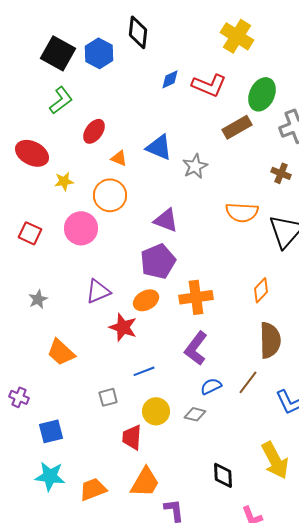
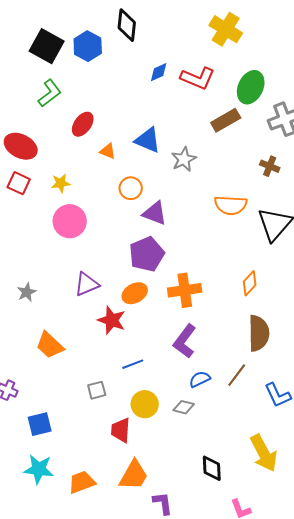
yellow star: (64, 181) -> (61, 183), moved
orange circle: (110, 195) -> (131, 188), moved, size x0.7
red square: (30, 233) -> (19, 183), moved

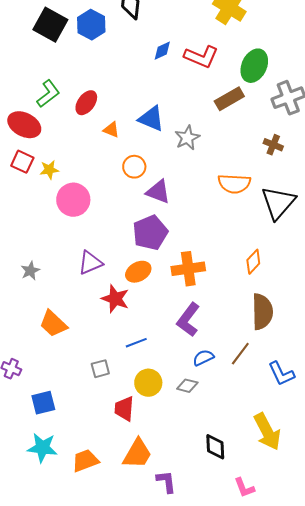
green L-shape: (50, 93) -> (48, 94), moved
yellow star: (61, 183) -> (49, 170), moved

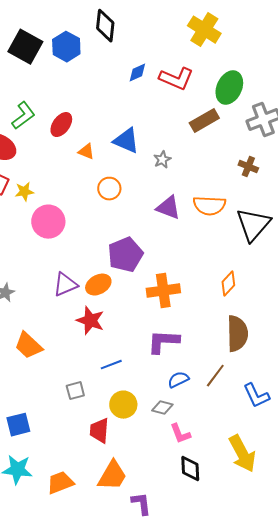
gray star: (187, 138) -> (162, 160), size x0.7
purple triangle: (158, 192) -> (168, 208), moved
orange ellipse: (138, 272) -> (98, 285), moved
purple L-shape: (188, 320) -> (163, 342), turned 56
pink L-shape: (244, 488) -> (180, 434), moved

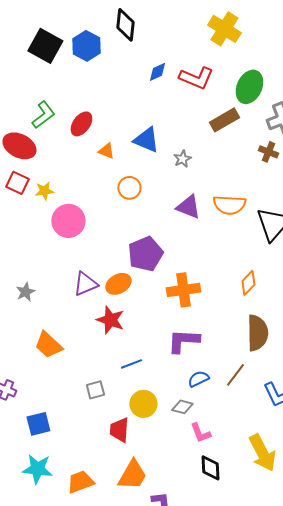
brown cross: (248, 167) -> (268, 152), moved

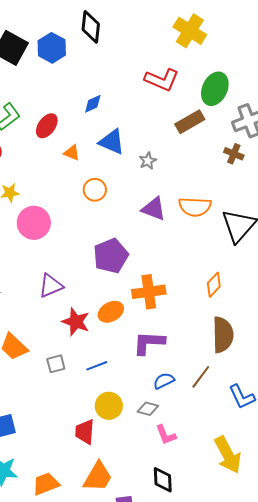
blue diamond: (157, 72) -> (93, 104), moved
orange ellipse: (118, 284) -> (111, 312), moved
gray square: (95, 390) -> (56, 364), moved
black diamond: (210, 468) -> (163, 480), moved

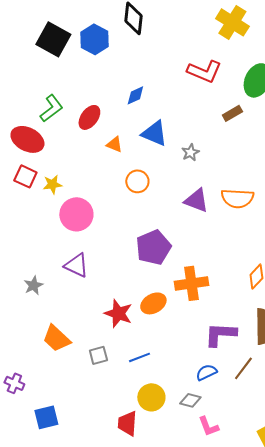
brown rectangle: (190, 122) -> (232, 113), size x0.7
purple triangle: (51, 286) -> (76, 265), moved, turned 48
purple L-shape: (149, 343) -> (220, 334), moved

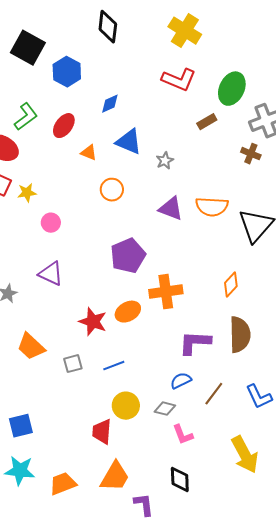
yellow cross: (232, 22) -> (185, 31), moved
blue hexagon: (94, 39) -> (67, 72), moved
pink circle: (76, 214) -> (51, 223), size x0.6
brown line: (243, 368) -> (214, 394), moved

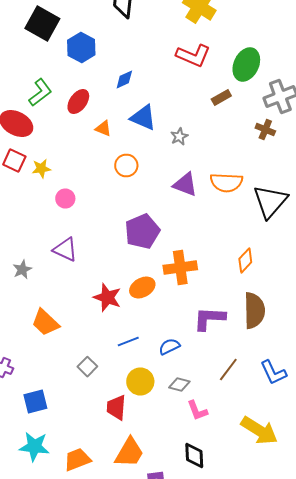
gray square: (73, 364) -> (87, 366), moved, turned -30
blue semicircle: (181, 381) -> (169, 346), moved
yellow arrow: (245, 455) -> (259, 430), turned -30

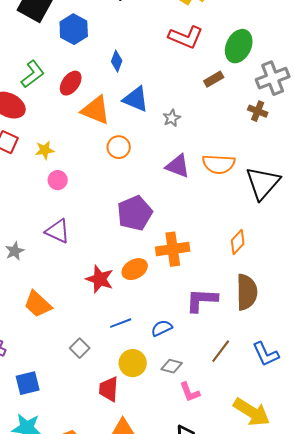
blue diamond: (124, 80) -> (117, 61), turned -45
orange triangle: (103, 128) -> (96, 110), size x1.8
yellow star: (41, 168) -> (45, 150), moved

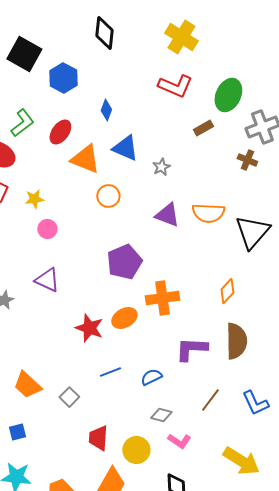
orange trapezoid: (38, 304) -> (27, 385), moved
yellow circle: (133, 363) -> (136, 450), moved
blue square: (28, 383) -> (17, 432), size x0.7
pink L-shape: (190, 392) -> (179, 441), turned -35

